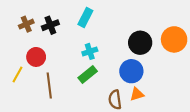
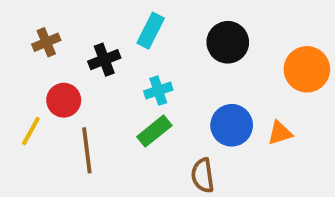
black cross: (50, 25) -> (104, 60), moved
black circle: (140, 43) -> (228, 42), moved
orange triangle: (137, 94) -> (280, 133), moved

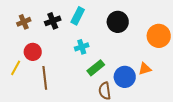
black cross: (104, 60) -> (53, 21), moved
blue circle: (232, 125) -> (125, 77), moved
green rectangle: (154, 131) -> (96, 68), moved

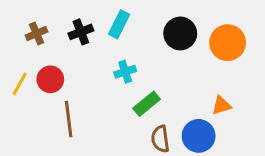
orange circle: (159, 36) -> (228, 43), moved
yellow line: (16, 68) -> (20, 84), moved
blue circle: (125, 77) -> (199, 136), moved

